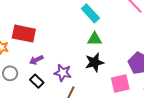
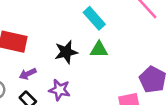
black star: (94, 62) -> (66, 52), moved

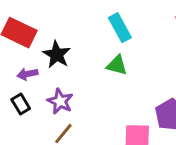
black star: (66, 52) -> (57, 55), moved, turned 30

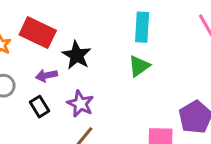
cyan rectangle: (120, 28) -> (142, 27), turned 32
green triangle: (117, 65) -> (139, 66), turned -50

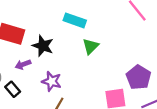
cyan rectangle: (142, 27) -> (75, 20), moved, turned -65
black rectangle: (39, 107) -> (13, 89), moved

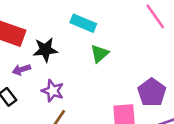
black star: (43, 46) -> (45, 50), turned -30

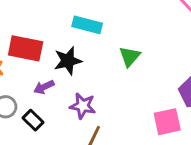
cyan rectangle: (83, 23) -> (87, 25), moved

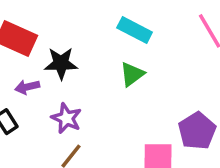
cyan rectangle: (87, 25) -> (135, 30), moved

